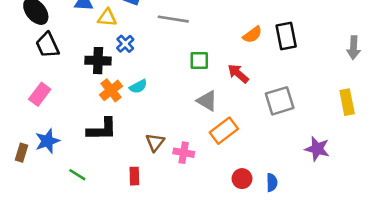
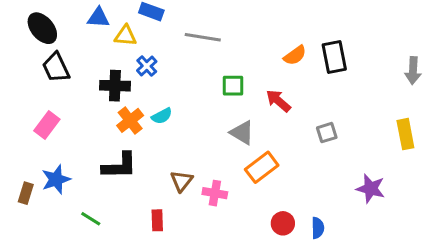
gray square: (280, 101) -> (327, 133), size x0.6

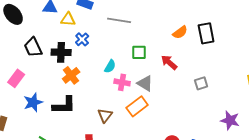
black trapezoid: (56, 68) -> (33, 47), moved
cyan semicircle: (162, 116) -> (110, 66), moved, turned -32
orange rectangle: (262, 167) -> (137, 106), moved
blue star: (56, 179) -> (33, 102), moved
pink cross: (215, 193) -> (122, 82), moved

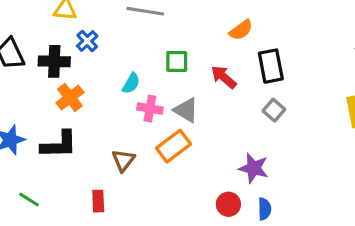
black rectangle: (206, 33) -> (271, 66), moved
gray square: (201, 83) -> (274, 110), turned -32
purple star: (230, 120) -> (254, 168), moved

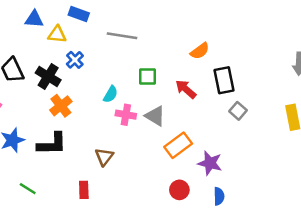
black cross: (54, 61) -> (48, 76), turned 30
gray square: (274, 110) -> (238, 111), moved
orange rectangle: (173, 146) -> (178, 145), moved
red circle: (228, 204) -> (179, 190), moved

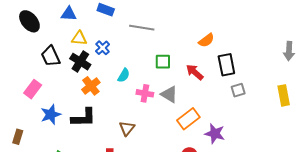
yellow triangle: (57, 34) -> (79, 38), moved
cyan semicircle: (111, 94) -> (124, 75), moved
gray square: (238, 111) -> (238, 90), turned 32

